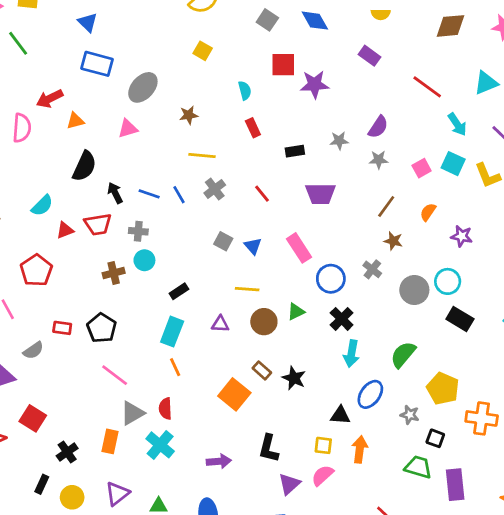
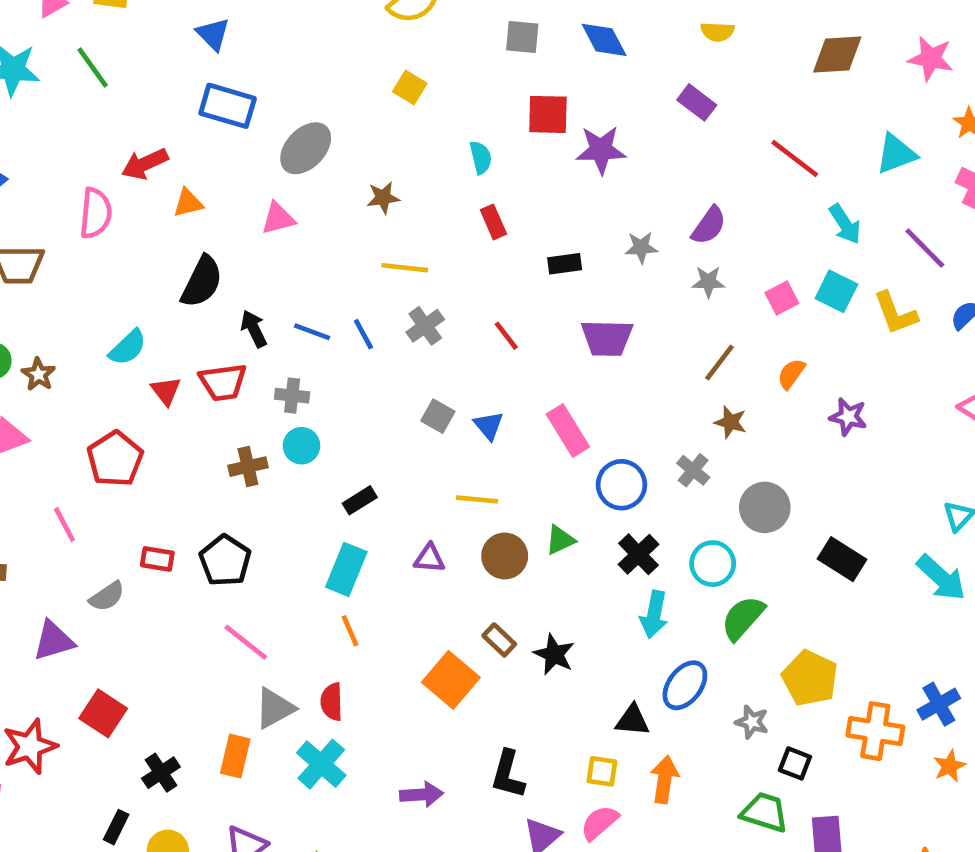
gray square: (267, 20) -> (522, 37), turned -30
red triangle: (65, 230) -> (166, 391), turned -48
cyan circle: (448, 281) -> (713, 564), moved

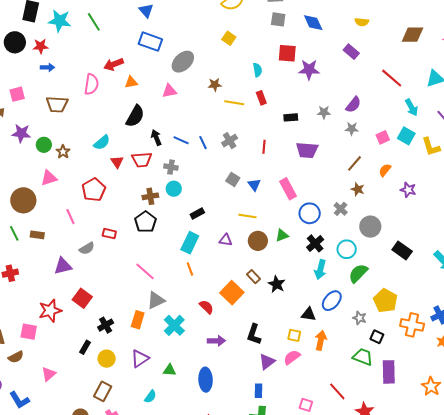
yellow line: (405, 268) -> (234, 103), moved
red line: (506, 336) -> (264, 147), turned 40
black pentagon: (225, 561) -> (145, 222), moved
red semicircle: (332, 702) -> (206, 307), moved, turned 133

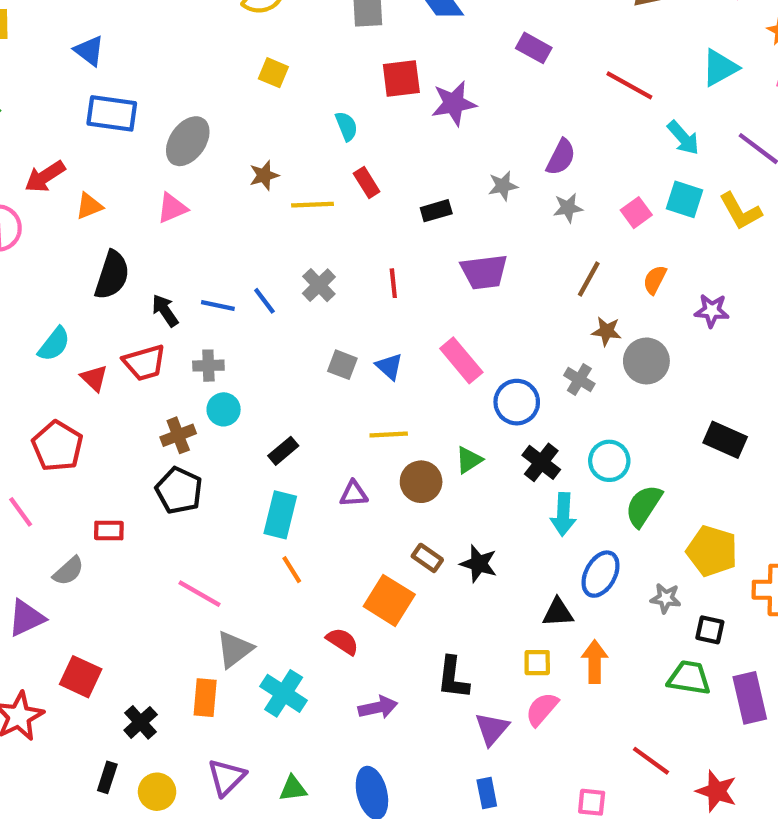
gray circle: (370, 227) -> (646, 361), moved

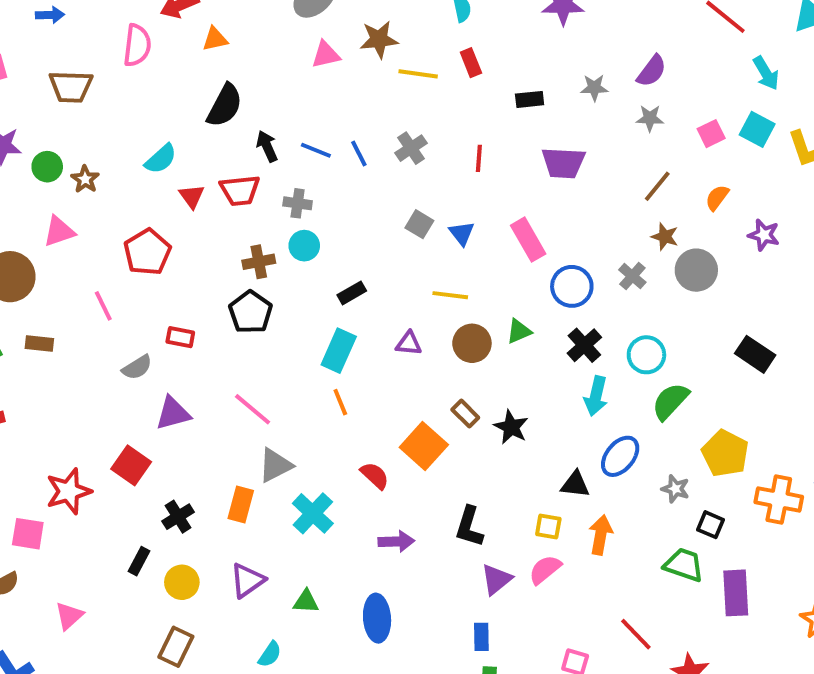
brown star: (264, 175) -> (379, 39), size x1.4
pink triangle: (172, 208) -> (326, 55), moved
purple triangle: (26, 618) -> (173, 413), moved

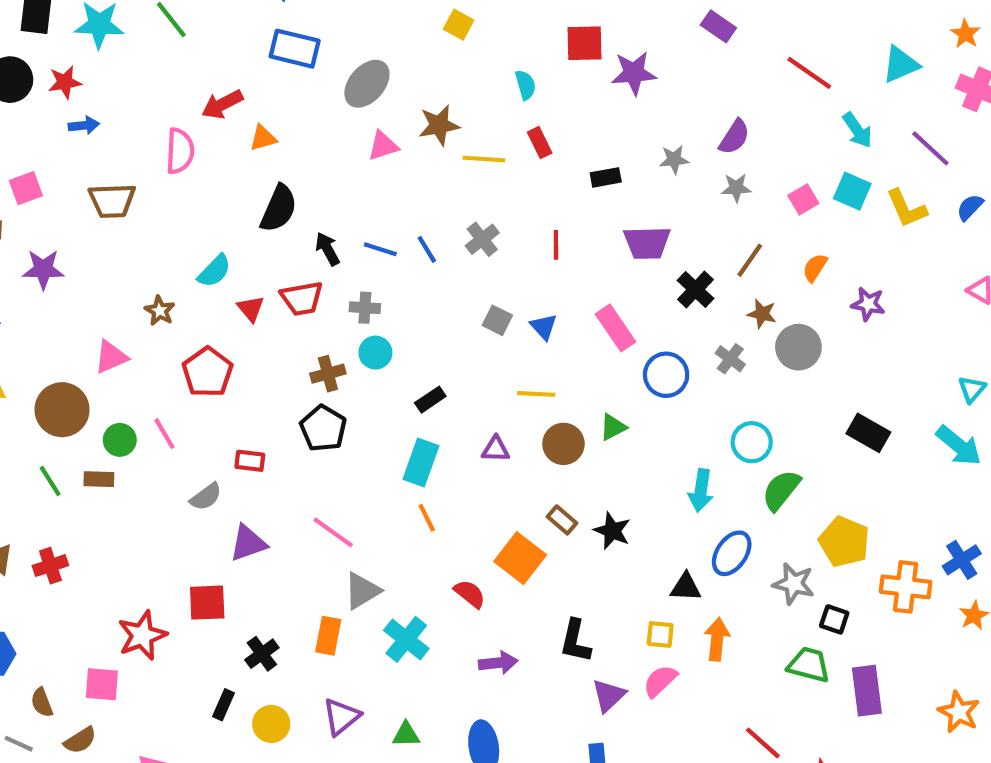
green circle: (47, 167) -> (120, 440), moved
brown star: (85, 179) -> (160, 311), moved
black cross: (584, 345) -> (695, 289), moved
red square: (131, 465) -> (207, 603), turned -33
gray star: (675, 489) -> (794, 584), size x1.4

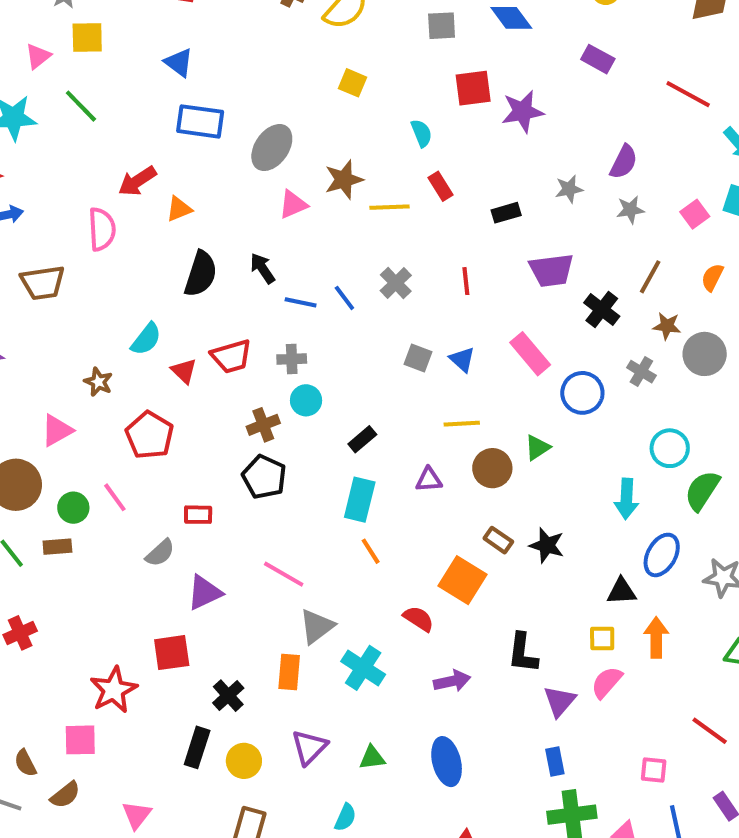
black arrow: (327, 249) -> (263, 268), moved
black rectangle: (224, 705) -> (197, 747), size x1.4

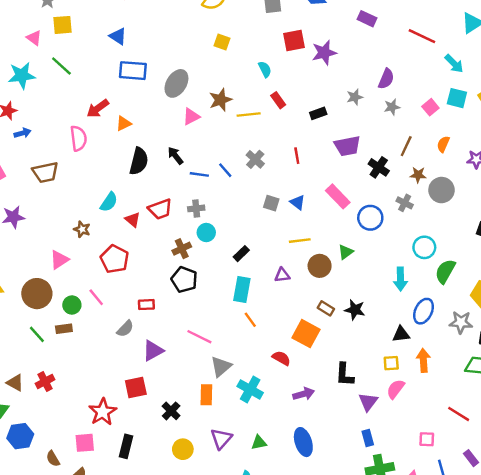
pink triangle: (38, 56) -> (34, 38), turned -42
black rectangle: (197, 747) -> (126, 446), moved

